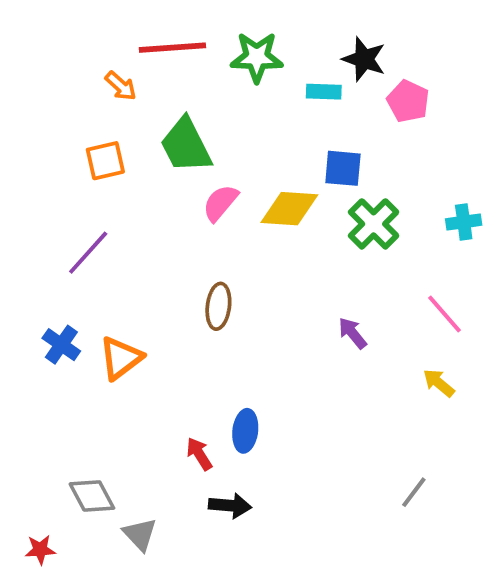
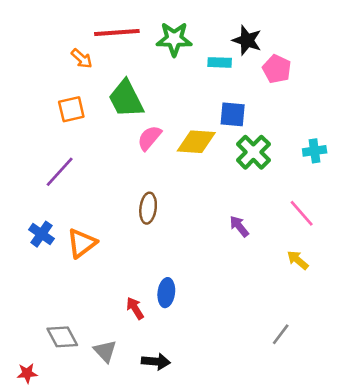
black arrow: (230, 506) -> (156, 362), moved
gray triangle: (140, 534) -> (105, 351), moved

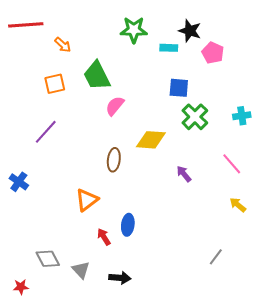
red line: (117, 33) -> (26, 25), moved
yellow diamond: (196, 142) -> (151, 140), moved
blue cross: (41, 234) -> (19, 182), moved
orange triangle: (82, 243) -> (87, 200), moved
yellow arrow: (298, 260) -> (238, 205), moved

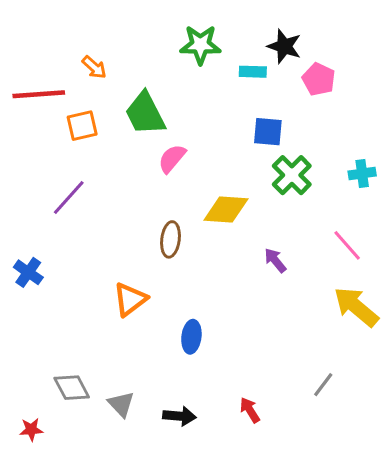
red line: (26, 25) -> (39, 94), moved
yellow arrow: (238, 205) -> (356, 307), size x1.8
red arrow: (104, 237) -> (250, 410), moved

